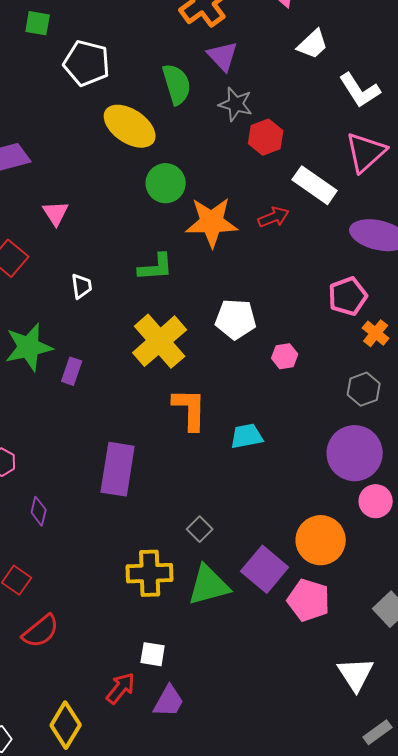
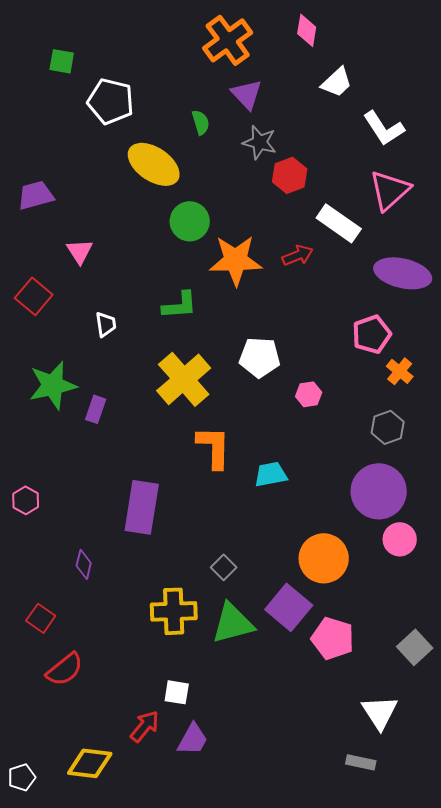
green semicircle: (177, 84) -> (201, 122), size x0.6
purple diamond: (39, 511) -> (84, 564), moved
orange circle: (321, 540) -> (324, 558), moved
yellow diamond: (66, 725) -> (90, 763), turned 66
gray rectangle: (378, 732) -> (361, 762), moved, turned 48

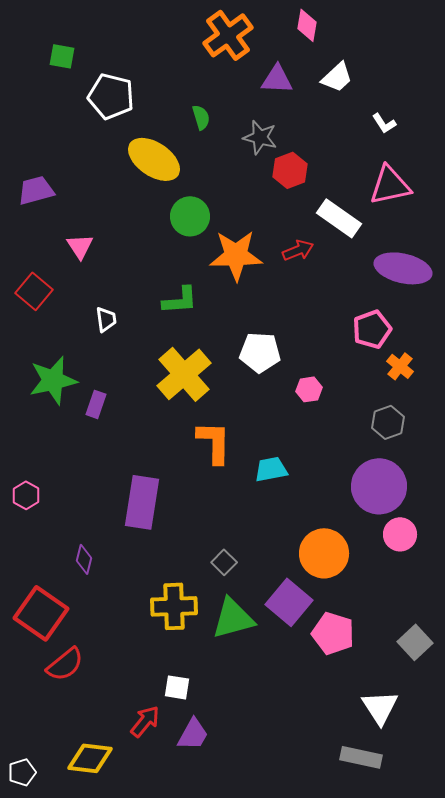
purple triangle: (247, 94) -> (277, 79), moved, turned -44
white L-shape: (384, 128) -> (384, 123), size x0.6
pink triangle: (390, 190) -> (390, 185), turned 30
red square: (41, 618) -> (41, 613), size x1.8
gray rectangle: (361, 762) -> (361, 757), size x1.4

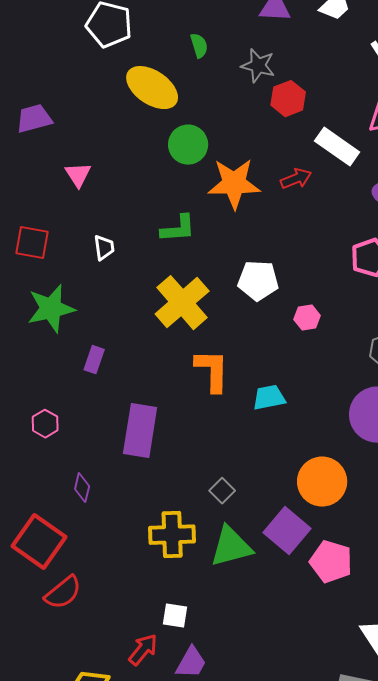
red square: (34, 291) -> (32, 243), moved, turned -30
purple rectangle: (96, 404) -> (94, 360), moved
pink hexagon: (26, 495) -> (45, 424), moved

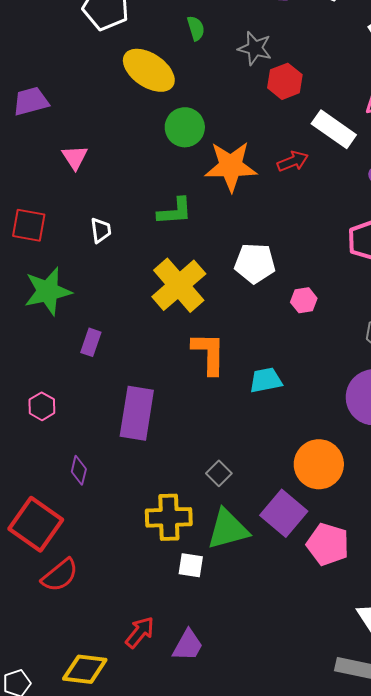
white square: (175, 616) -> (191, 565), moved

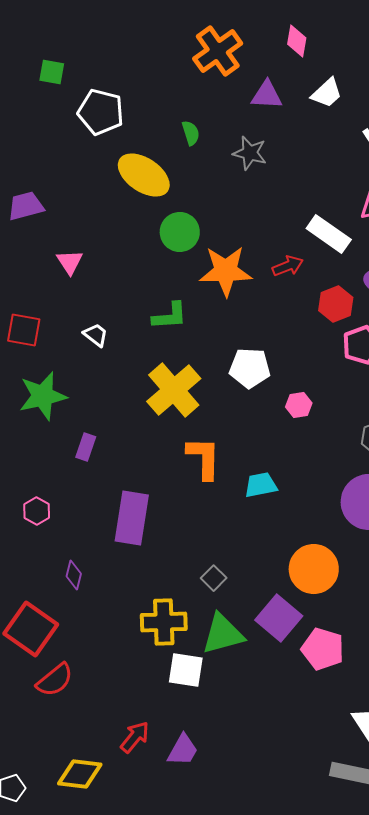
red hexagon: (285, 81) -> (336, 304), moved
white trapezoid: (101, 230) -> (96, 335), turned -44
white square: (191, 565) -> (186, 670), size x1.4

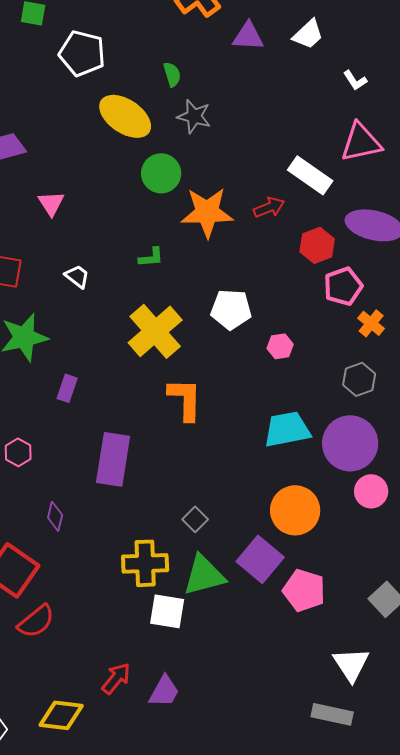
gray star: (250, 153) -> (194, 116), moved
green L-shape: (170, 316) -> (151, 257), size x0.7
cyan trapezoid: (261, 485) -> (287, 429), moved, size x1.4

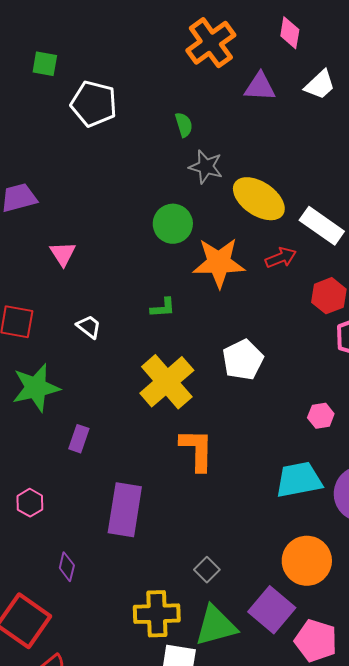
yellow ellipse: (125, 116) -> (259, 199), moved
white pentagon: (231, 309) -> (243, 360), turned -30
pink hexagon: (280, 346) -> (321, 416), moved

